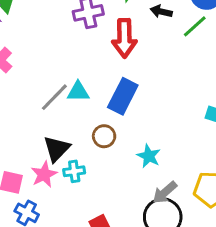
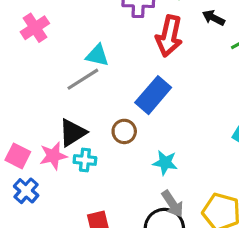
cyan triangle: (78, 92) -> (97, 55), moved
cyan star: (149, 156) -> (165, 163), turned -30
gray arrow: (165, 192) -> (172, 204), turned -96

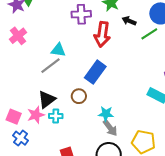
gray arrow: (172, 204) -> (110, 128), moved

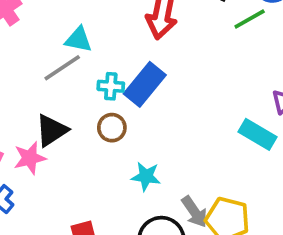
cyan star: (106, 114) -> (146, 176), moved
cyan cross: (56, 116) -> (111, 86), moved
gray arrow: (110, 128) -> (194, 212), moved

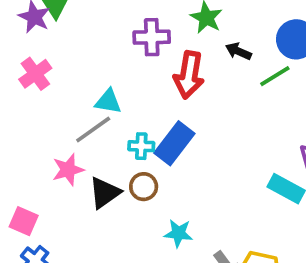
black triangle: (52, 130) -> (105, 193), moved
pink star: (30, 158) -> (68, 170), moved

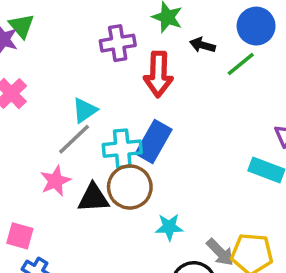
cyan triangle: (108, 101) -> (85, 110), turned -36
cyan cross: (141, 146) -> (122, 149), size x1.5
brown circle: (144, 187) -> (130, 187), size x1.6
black triangle: (105, 193) -> (93, 198), turned 40

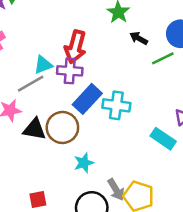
purple cross: (118, 43) -> (70, 71), moved
red arrow: (158, 74) -> (75, 47), moved
cyan cross: (122, 149) -> (116, 105), moved
cyan star: (169, 227) -> (84, 163), turned -30

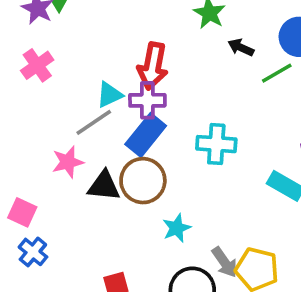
blue rectangle: (87, 99) -> (146, 135), moved

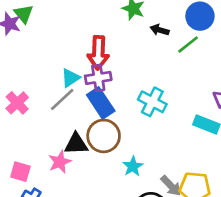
pink cross: (37, 65) -> (17, 103), moved
blue rectangle: (146, 135) -> (101, 103), turned -64
cyan cross: (216, 144) -> (152, 102), turned 32
pink star: (68, 162) -> (60, 162), moved

